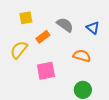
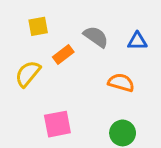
blue triangle: (93, 28) -> (137, 41), turned -40
pink square: (46, 71) -> (57, 124), moved

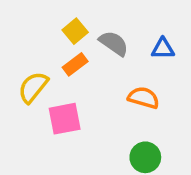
yellow square: (38, 26) -> (75, 31), moved, turned -30
pink square: (57, 124) -> (65, 119), moved

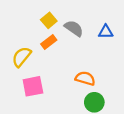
orange semicircle: (144, 98) -> (85, 78), moved
pink square: (65, 119) -> (33, 86), moved

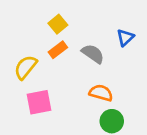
gray semicircle: (74, 28) -> (93, 54), moved
blue triangle: (106, 32) -> (125, 38), turned -42

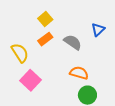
yellow semicircle: (26, 67) -> (20, 53), turned 108
pink square: (39, 102) -> (30, 80), turned -36

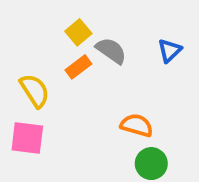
gray semicircle: (73, 42) -> (111, 51), moved
pink square: (30, 80) -> (27, 138), moved, turned -36

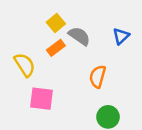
orange semicircle: (137, 125) -> (98, 76), moved, turned -90
pink square: (27, 138) -> (42, 99), moved

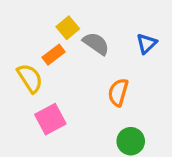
orange rectangle: (56, 48) -> (54, 55), moved
pink square: (42, 99) -> (50, 119), turned -35

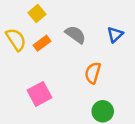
yellow square: (68, 28) -> (37, 13), moved
yellow semicircle: (30, 78) -> (16, 39), moved

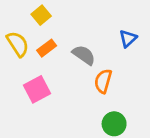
gray semicircle: (75, 35) -> (84, 55), moved
pink square: (40, 94) -> (37, 89), moved

